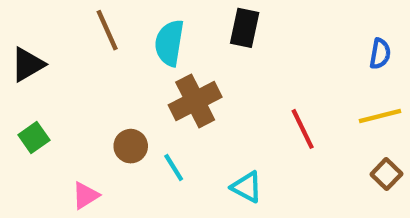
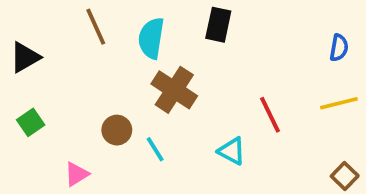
brown cross: (195, 101) -> (174, 90), turned -30
brown square: (386, 174) -> (345, 176), moved
cyan triangle: (247, 187) -> (232, 151), moved

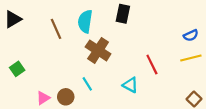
brown line: (96, 27) -> (56, 29), moved
blue semicircle: (339, 48) -> (191, 35), moved, turned 56
black triangle: (25, 57) -> (13, 19), moved
brown circle: (117, 130) -> (66, 97), moved

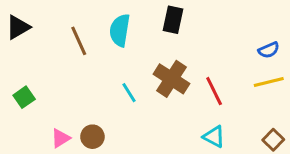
brown cross: (98, 50) -> (171, 79), moved
cyan line: (87, 84) -> (129, 93), moved
cyan triangle: (130, 85) -> (214, 137), moved

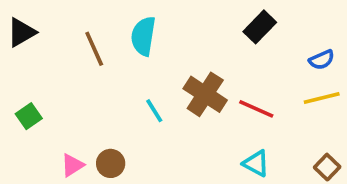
black rectangle: (173, 20) -> (260, 27), moved, turned 32
red line: (214, 91) -> (256, 109), turned -40

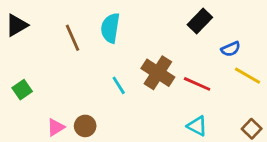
blue semicircle: (322, 60) -> (231, 49), moved
yellow line: (322, 98) -> (247, 76), turned 44

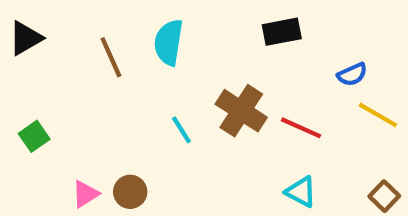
black rectangle: (200, 21) -> (282, 32), moved, turned 35

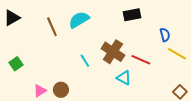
cyan semicircle: (169, 42) -> (79, 20), turned 50
blue semicircle: (352, 74) -> (165, 35), turned -80
cyan triangle: (301, 192) -> (124, 78), moved

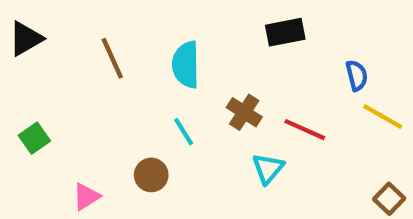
cyan semicircle: (79, 20) -> (186, 65), moved, turned -60
brown cross: (113, 52) -> (244, 112), size x0.7
cyan triangle: (124, 78) -> (268, 168), turned 42
brown circle: (61, 90) -> (151, 175), moved

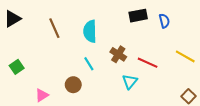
blue semicircle: (357, 75) -> (164, 21), moved

